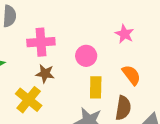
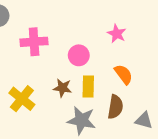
brown star: (45, 74) -> (62, 88), moved

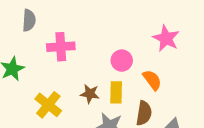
pink star: (117, 34) -> (166, 38), moved, size x1.4
pink circle: (79, 55) -> (122, 61), moved

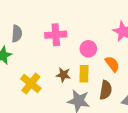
gray semicircle: (29, 20) -> (17, 34), moved
pink cross: (61, 47) -> (56, 35), moved

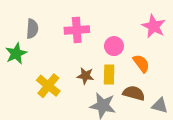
brown semicircle: (106, 90) -> (134, 93), turned -84

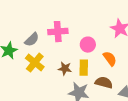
gray semicircle: (32, 29) -> (32, 40), moved, turned 42
yellow cross: (48, 86) -> (35, 63), moved

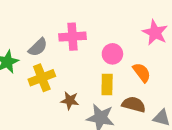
yellow cross: (35, 63) -> (42, 78), turned 30
brown star: (65, 69) -> (70, 100), moved

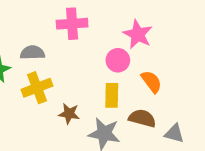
pink star: (155, 33) -> (138, 34), moved
pink cross: (72, 37) -> (72, 24), moved
gray semicircle: (38, 47) -> (32, 53), turned -138

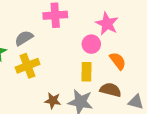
gray semicircle: (32, 53) -> (24, 38), turned -30
brown star: (69, 114) -> (53, 101), moved

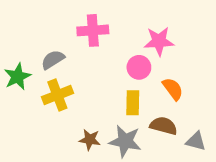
pink star: (107, 24) -> (159, 41), turned -30

